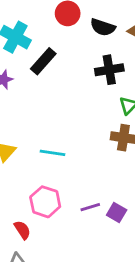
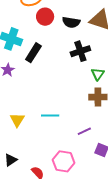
pink hexagon: (45, 202) -> (64, 161), moved
purple line: (90, 207) -> (84, 131), moved

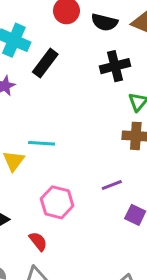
cyan line: (50, 116) -> (42, 143), moved
pink hexagon: (64, 161) -> (57, 202), moved

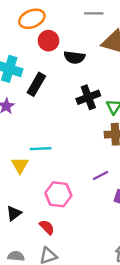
black semicircle: (104, 22) -> (74, 57), moved
black cross: (115, 66) -> (88, 97), moved

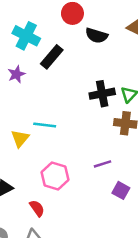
black cross: (88, 97) -> (102, 94), moved

